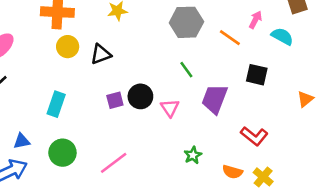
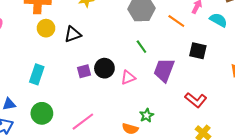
pink triangle: (170, 108) -> (128, 77), turned 42
orange semicircle: (232, 172) -> (130, 129), moved

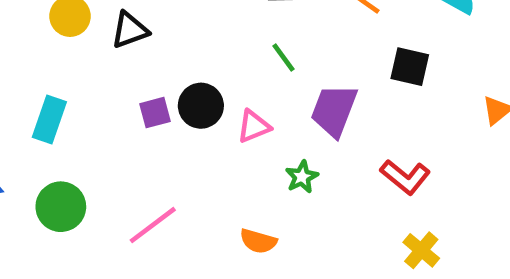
green star: (147, 115) -> (302, 177), moved

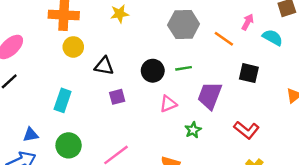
black triangle: (130, 30) -> (104, 66), moved, turned 30
green line: (284, 57) -> (184, 68), turned -63
black circle: (201, 106) -> (153, 71), moved

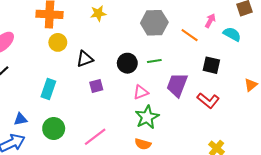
black triangle: (104, 66) -> (85, 59), turned -30
green star: (193, 130) -> (147, 117), moved, size x1.6
red L-shape: (246, 130) -> (208, 100), moved

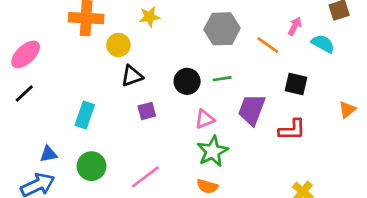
yellow circle: (58, 42) -> (118, 45), moved
red L-shape: (208, 100) -> (292, 130), turned -40

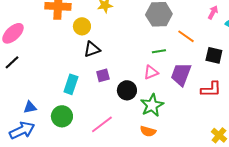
orange line: (268, 45) -> (186, 36), moved
black circle: (187, 81) -> (127, 90), moved
cyan rectangle: (85, 115) -> (71, 84), moved
pink triangle: (205, 119) -> (151, 72), moved

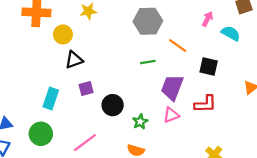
pink triangle: (151, 72) -> (171, 115), moved
green star: (152, 105) -> (140, 122), size x0.6

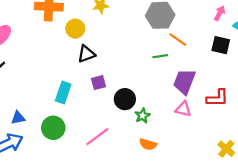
orange line: (178, 45) -> (178, 40), moved
black square: (209, 66) -> (221, 45), moved
pink triangle: (171, 115) -> (183, 109), turned 35
green star: (140, 122) -> (143, 116), moved

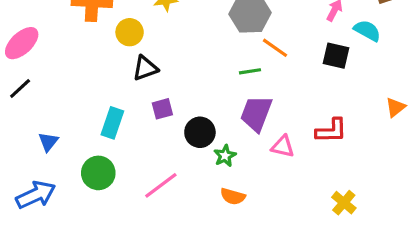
purple trapezoid: (184, 81) -> (256, 114), moved
blue triangle: (18, 118) -> (48, 142), moved, turned -40

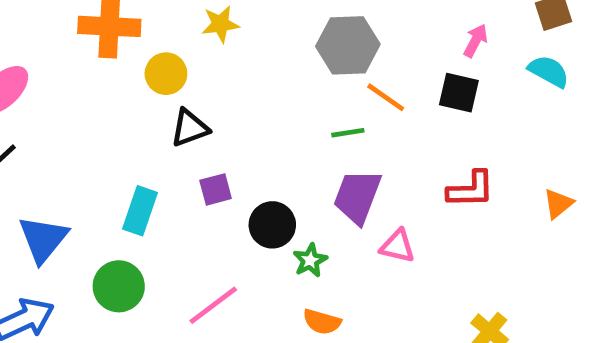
cyan semicircle: (367, 31) -> (549, 71), moved
black square: (336, 56) -> (459, 93), moved
orange triangle: (395, 107) -> (558, 204), moved
red L-shape: (331, 131) -> (471, 189), moved
blue triangle: (48, 142) -> (43, 239), size x1.6

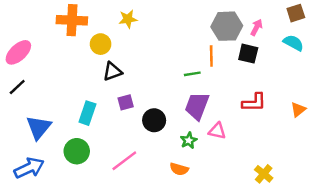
gray hexagon: (348, 45) -> (227, 26), moved
orange line: (386, 97) -> (211, 56), turned 54
green star: (310, 260) -> (189, 140), moved

